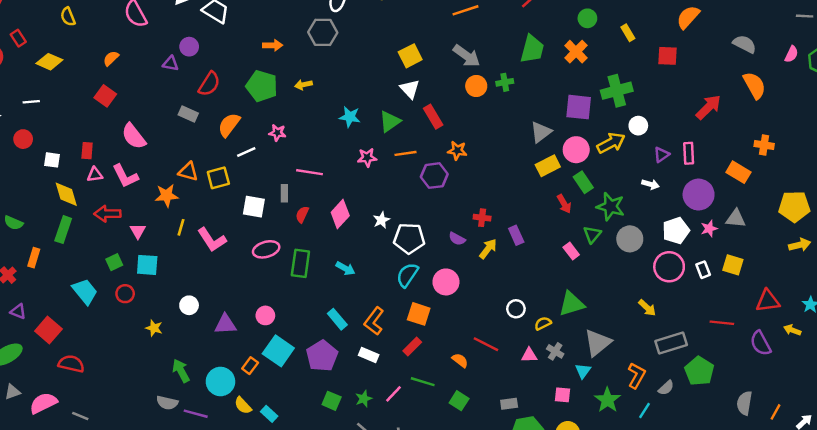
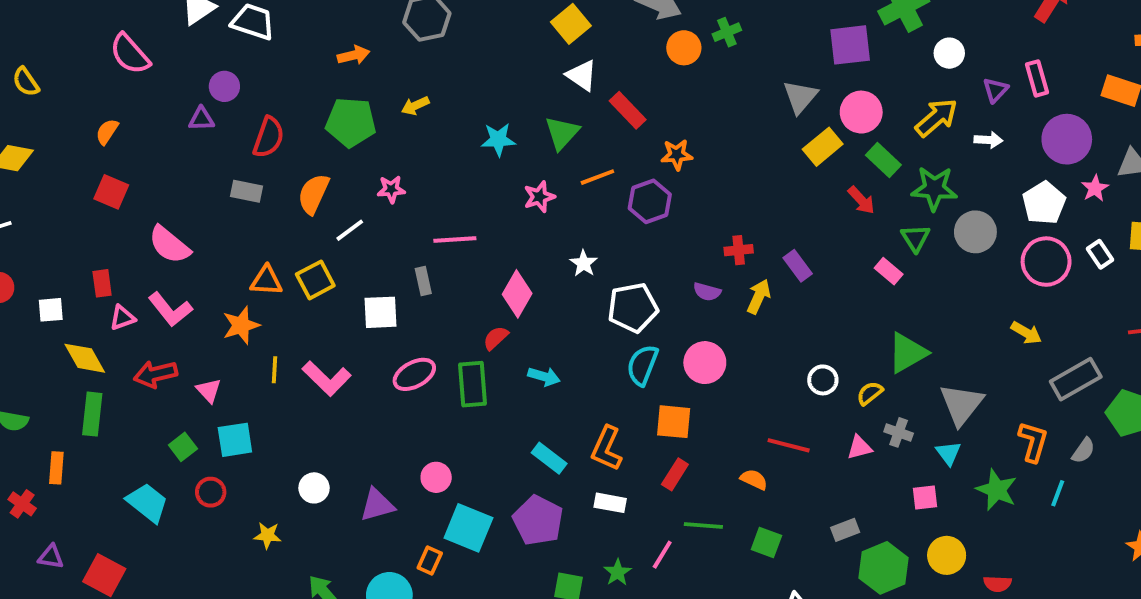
yellow arrow: (611, 143) -> (936, 118), moved
red semicircle: (302, 214) -> (496, 338), moved, turned 35
white star: (381, 220) -> (584, 263), moved

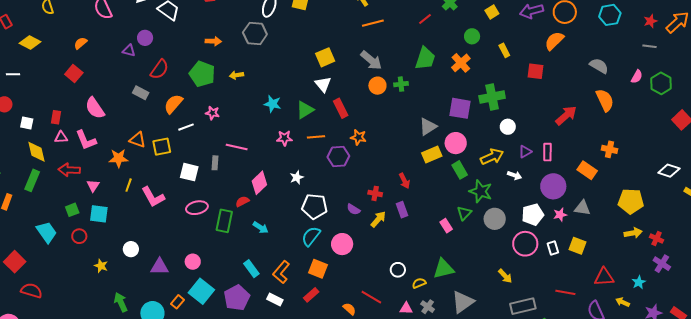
red arrow: (861, 200) -> (404, 181), moved

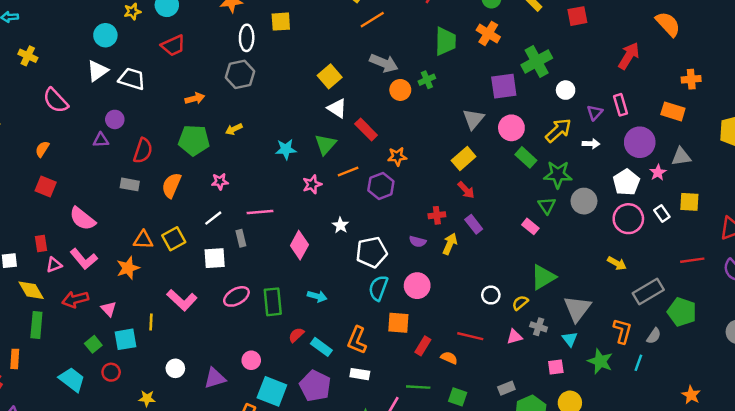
white line: (186, 127) -> (213, 218), moved
yellow rectangle: (432, 155) -> (464, 158), moved
yellow line: (129, 185) -> (151, 322), moved
red semicircle: (242, 201) -> (296, 335), moved
red rectangle: (311, 295) -> (423, 346), moved

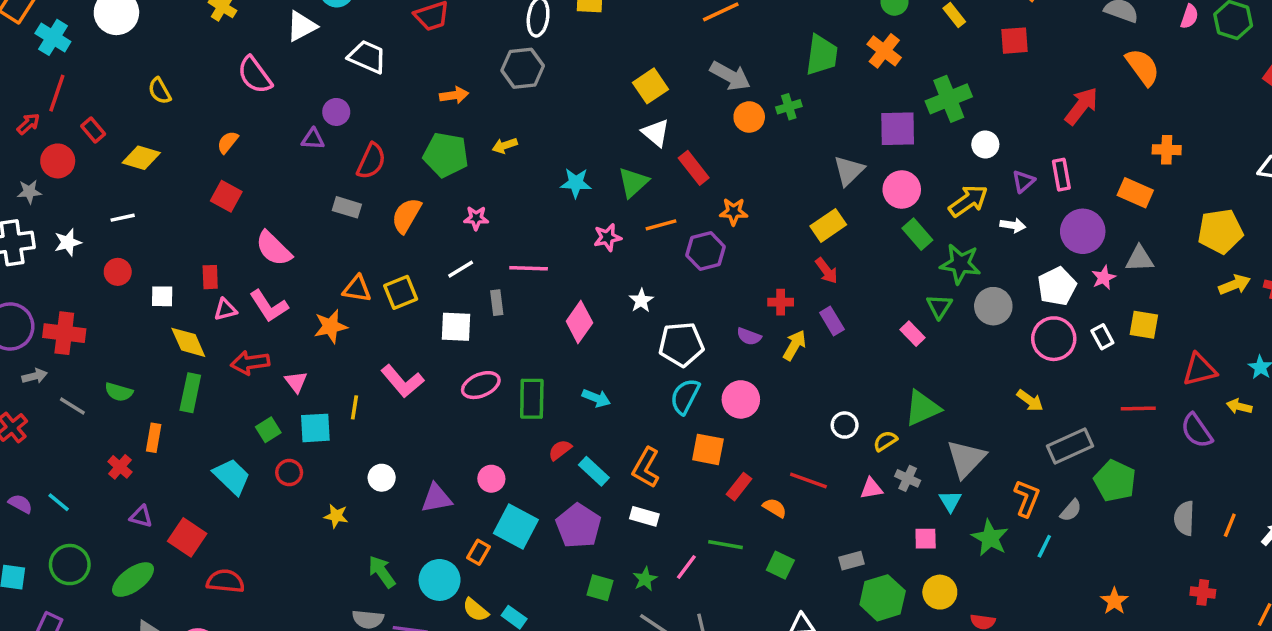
white triangle: (97, 71) -> (302, 26), moved

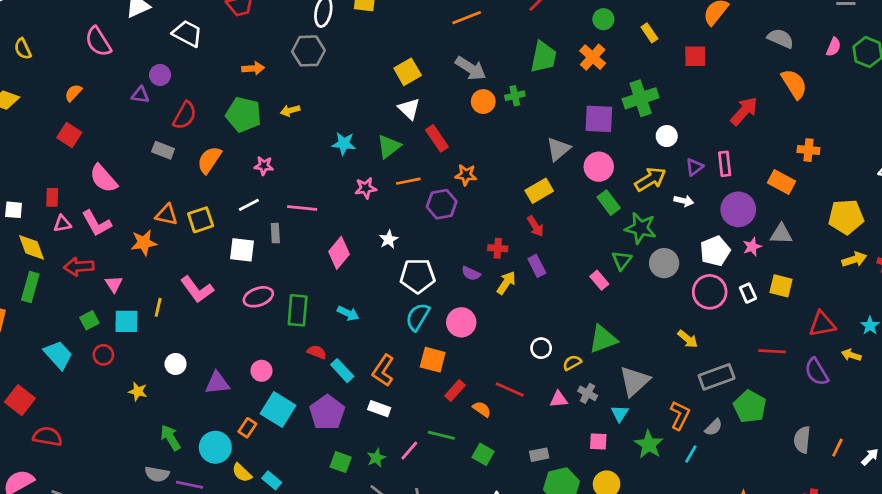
red semicircle: (560, 450) -> (317, 352), turned 54

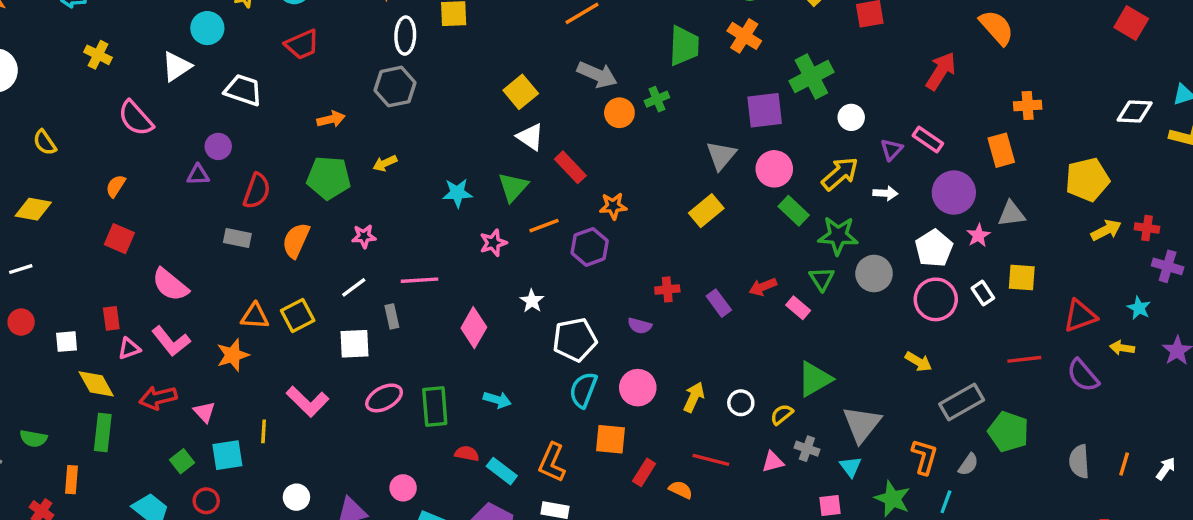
pink rectangle: (725, 164) -> (928, 140), turned -40
orange rectangle: (781, 182) -> (1001, 150), turned 56
red arrow: (535, 226) -> (763, 287), moved, turned 110
yellow arrow: (506, 283) -> (694, 397), moved

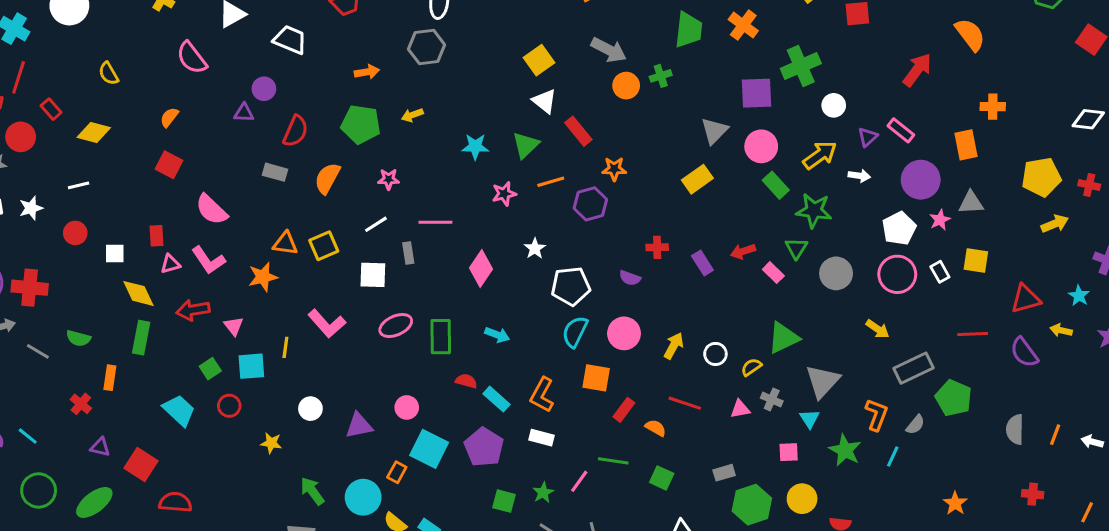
red cross: (1147, 228) -> (1089, 185), moved
gray circle: (874, 274) -> (836, 273), moved
white arrow: (1166, 469) -> (1092, 442), turned -115

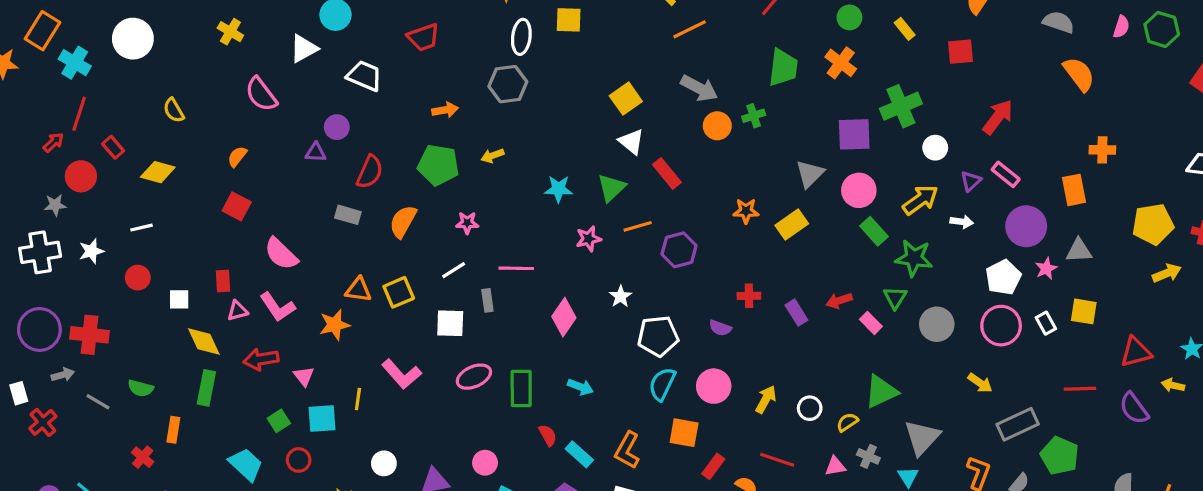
red arrow: (917, 70) -> (998, 117), moved
orange star: (614, 169) -> (746, 211), moved
red semicircle: (466, 381) -> (548, 435), turned 45

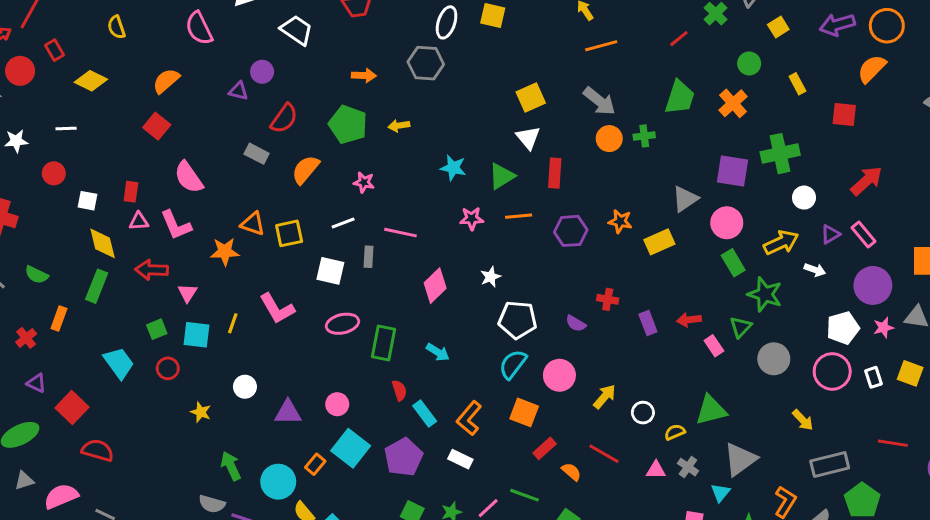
orange semicircle: (237, 157) -> (166, 81), size x1.4
red rectangle: (667, 173) -> (555, 173), turned 32
purple hexagon: (679, 250) -> (571, 231), moved

